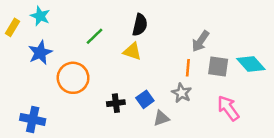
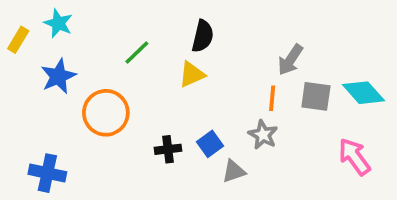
yellow triangle: (132, 51) -> (192, 74), turned -42
pink arrow: (228, 108) -> (354, 157), moved

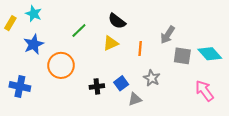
black semicircle: (203, 36) -> (117, 21), turned 114
orange line: (272, 98) -> (140, 49), moved
blue cross: (47, 173) -> (20, 86), moved

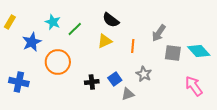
cyan star: (34, 14) -> (53, 22), moved

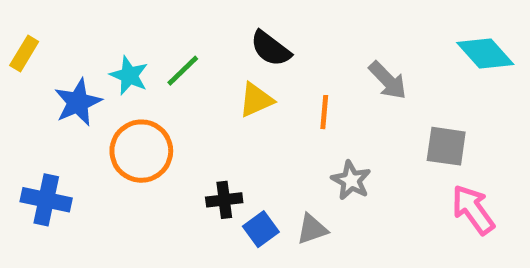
cyan star: (53, 22) -> (129, 75), moved
gray arrow: (159, 33) -> (388, 80), turned -78
cyan diamond: (199, 51) -> (485, 53), moved
gray square: (173, 53) -> (446, 146), moved
blue square: (115, 79) -> (261, 229), moved

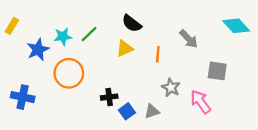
cyan star: (129, 75) -> (63, 37), turned -30
pink arrow: (473, 210) -> (201, 102), moved

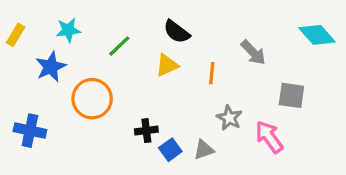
cyan star: (63, 37) -> (68, 30), moved

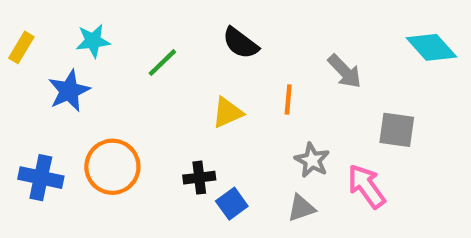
yellow triangle: (167, 65) -> (227, 112), moved
orange circle: (92, 99) -> (112, 167), moved
gray triangle: (204, 150) -> (301, 208), moved

